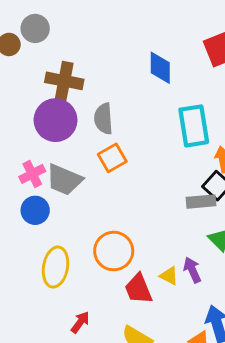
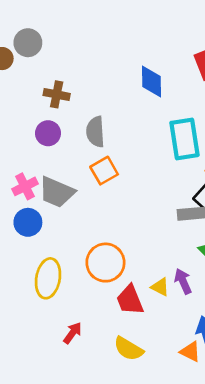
brown cross: (64, 81) -> (57, 94), size x0.7
purple circle: (56, 120) -> (48, 133), size x0.6

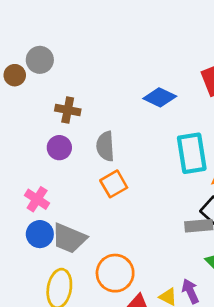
blue diamond: (151, 82) -> (160, 97), turned -64
pink cross: (25, 186) -> (37, 199), turned -30
gray trapezoid: (57, 192) -> (69, 238), moved

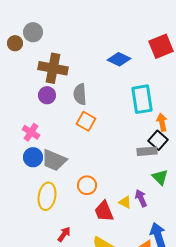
brown cross: (68, 110) -> (53, 68), size x1.6
orange square: (114, 184) -> (86, 121), turned -30
orange circle: (115, 273) -> (87, 185), size x0.7

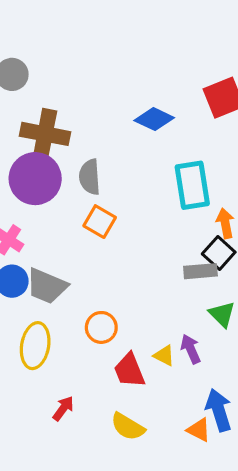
purple circle: (47, 95) -> (35, 179), size x1.8

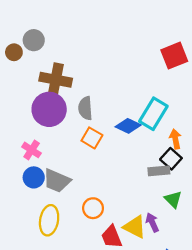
blue diamond: (154, 119) -> (128, 126), moved
cyan rectangle: (192, 185) -> (153, 114), turned 40
yellow triangle: (164, 356) -> (135, 227), size x1.6

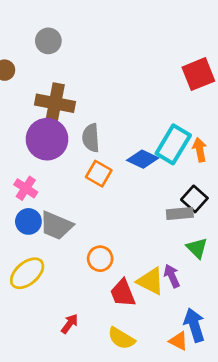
gray circle: (34, 40) -> (48, 41), moved
orange arrow: (175, 139) -> (200, 150), moved
yellow ellipse: (49, 220) -> (27, 273), moved, turned 40

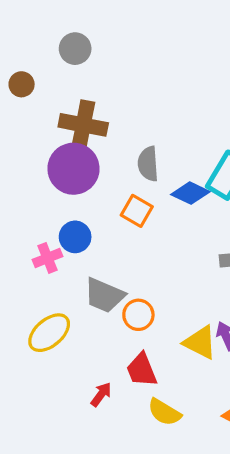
gray semicircle: (91, 138) -> (148, 164), moved
pink cross: (26, 188) -> (48, 258), moved, turned 35
blue circle: (28, 221) -> (75, 237), moved
gray trapezoid: (56, 225) -> (104, 295), moved
red trapezoid: (123, 293) -> (142, 370), moved

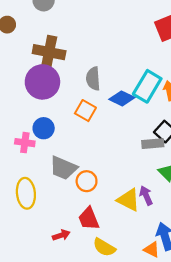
pink cross: (48, 258) -> (25, 143), turned 30
yellow ellipse: (49, 333) -> (26, 193), turned -56
red arrow: (101, 394) -> (61, 235), turned 35

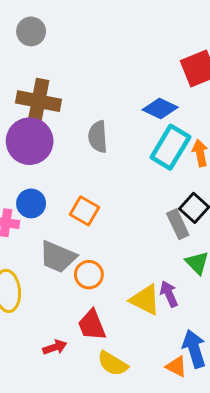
blue diamond: (122, 98) -> (160, 109), moved
orange square: (85, 111) -> (84, 211), moved
gray rectangle: (153, 144) -> (178, 224), turned 70

